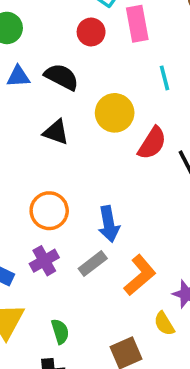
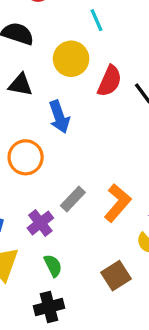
cyan line: (164, 78) -> (97, 20), moved
blue arrow: (109, 224) -> (59, 117), moved
purple cross: (44, 261) -> (40, 223), moved

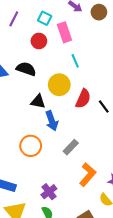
black triangle: (20, 85) -> (38, 102), moved
gray rectangle: (73, 199) -> (71, 147), moved
purple cross: (40, 223) -> (49, 192), moved

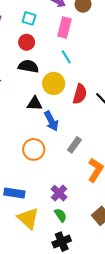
pink rectangle: (64, 32) -> (65, 27), moved, turned 42
black semicircle: (26, 69) -> (28, 66), moved

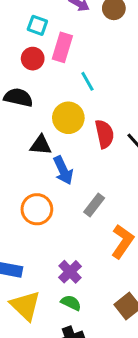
pink rectangle: (65, 27) -> (62, 47), moved
black semicircle: (28, 66) -> (18, 97), moved
red semicircle: (80, 94) -> (104, 134), turned -30
green semicircle: (61, 215) -> (71, 303), turned -32

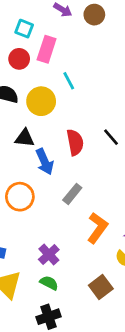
yellow circle: (68, 118) -> (41, 101), moved
red semicircle: (104, 134) -> (75, 142), moved

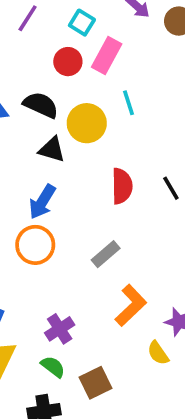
black triangle: (25, 138) -> (52, 150), moved
blue arrow: (45, 162) -> (42, 202), moved, turned 45
brown square: (101, 287) -> (95, 383), moved

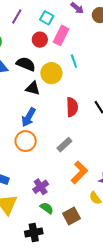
green semicircle: (53, 367) -> (47, 208), moved
brown square: (95, 383) -> (71, 216), moved

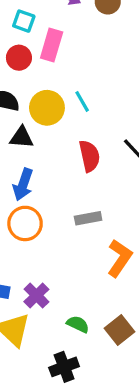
cyan line: (74, 61) -> (82, 101), moved
gray rectangle: (64, 145) -> (88, 218), turned 42
purple cross: (41, 187) -> (36, 295), moved

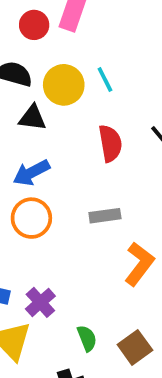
blue arrow: (23, 185) -> (31, 173), turned 40
green semicircle: (78, 324) -> (87, 338), turned 40

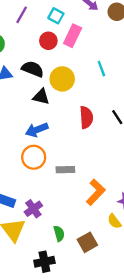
cyan line: (105, 80) -> (101, 69), moved
gray rectangle: (105, 216) -> (65, 170), moved

